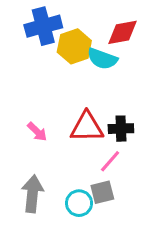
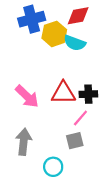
red diamond: (122, 32) -> (78, 16), moved
pink arrow: (37, 132) -> (27, 96), size x1.6
cyan circle: (79, 203) -> (53, 167), moved

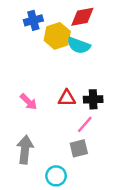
blue cross: (32, 19) -> (33, 20), size x0.7
red triangle: (63, 93) -> (67, 98), size x0.7
pink arrow: (27, 96) -> (29, 102), size x0.7

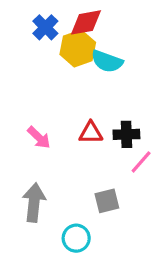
red diamond: (82, 17) -> (86, 22), moved
blue cross: (33, 20) -> (45, 27), turned -30
pink line: (85, 124) -> (141, 162), moved

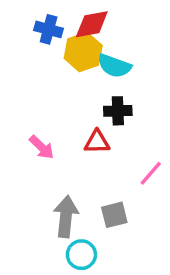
blue cross: (45, 27) -> (49, 29), turned -30
black cross: (126, 134) -> (118, 111), moved
gray arrow: (34, 202) -> (66, 217), moved

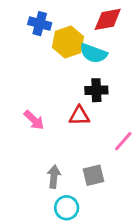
red diamond: (92, 24) -> (108, 19), moved
gray arrow: (66, 217) -> (54, 177), size x0.7

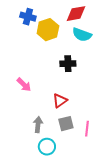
cyan semicircle: (93, 53) -> (82, 35), moved
red triangle: (79, 116) -> (60, 101), moved, turned -35
pink line: (123, 141) -> (87, 129), moved, turned -35

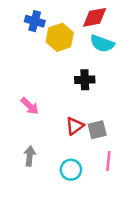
gray square: (66, 124) -> (97, 130), moved
gray arrow: (38, 125) -> (30, 156), moved
cyan circle: (47, 147) -> (71, 170), moved

